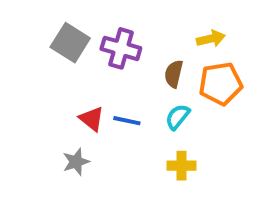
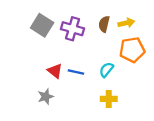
brown semicircle: (174, 74) -> (104, 24), moved

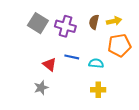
cyan semicircle: (106, 70) -> (96, 63), turned 56
blue line: (76, 72) -> (72, 57), moved

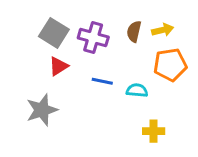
red triangle: (50, 64) -> (58, 66), moved, turned 48
gray star: (41, 88) -> (42, 110), moved, size x1.5
yellow cross: (98, 90) -> (154, 131), moved

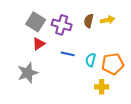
orange pentagon: (170, 65) -> (113, 64), moved
cyan semicircle: (137, 90) -> (91, 60), turned -80

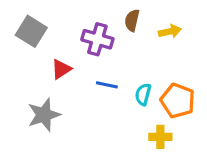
brown semicircle: (89, 21) -> (132, 20), moved
gray square: (36, 22) -> (31, 31), moved
orange pentagon: (113, 64) -> (178, 101), turned 30

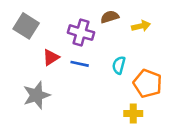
brown semicircle: (132, 20) -> (110, 17), turned 60
blue line: (107, 85) -> (80, 64), moved
cyan semicircle: (143, 94) -> (119, 65), moved

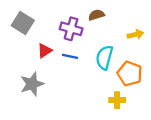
yellow arrow: (141, 26) -> (135, 35), moved
cyan semicircle: (119, 65) -> (104, 58), size x1.5

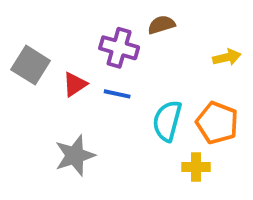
gray square: (23, 23) -> (31, 65), moved
cyan semicircle: (104, 58) -> (167, 121), moved
gray star: (32, 84) -> (75, 155), moved

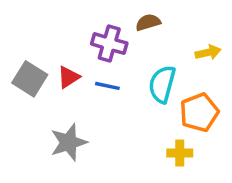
gray square: (31, 65) -> (30, 79), moved
cyan semicircle: (167, 121) -> (162, 84), moved
orange pentagon: (217, 123) -> (199, 112), turned 30

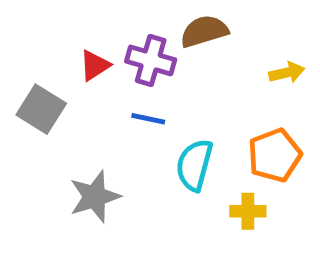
brown semicircle: (148, 22) -> (204, 31), size x1.4
red triangle: (69, 77) -> (95, 65), moved
cyan semicircle: (162, 84) -> (194, 165), moved

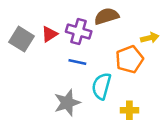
gray square: (41, 109) -> (21, 39), moved
orange pentagon: (275, 155) -> (129, 59), moved
gray star: (95, 197) -> (67, 103), moved

